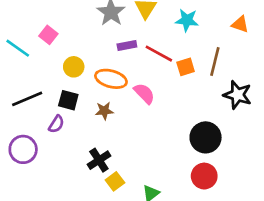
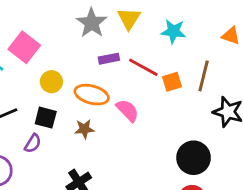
pink square: (48, 35) -> (24, 47), size x1.5

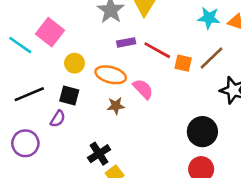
cyan star: (173, 31) -> (209, 18), moved
brown line: (204, 76) -> (211, 58), turned 32
orange square: (172, 82) -> (183, 63), turned 30
brown star: (84, 129) -> (116, 106), moved

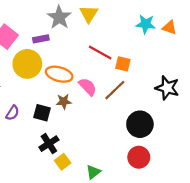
purple rectangle: (126, 42) -> (41, 39), moved
brown line: (211, 58) -> (115, 90), moved
yellow circle: (74, 63) -> (27, 64), size x1.6
black square: (69, 95) -> (42, 113), moved

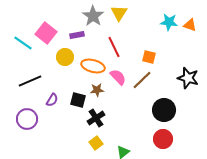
red line: (100, 53) -> (114, 47), moved, turned 35
yellow circle: (27, 64) -> (65, 57), size x0.7
black cross: (49, 144) -> (96, 118), moved

